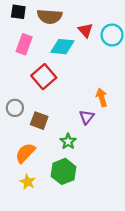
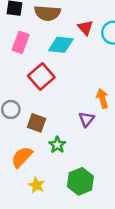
green star: (68, 141) -> (57, 145), moved
green hexagon: (63, 171) -> (80, 181), moved
yellow star: (28, 182) -> (36, 185), moved

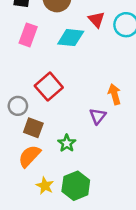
red square: (41, 77) -> (49, 87), moved
brown square: (36, 123) -> (33, 128), moved
green hexagon: (80, 181) -> (76, 186), moved

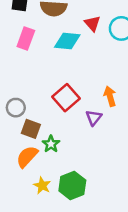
red square: (49, 87) -> (66, 98), moved
green star: (67, 143) -> (51, 144), moved

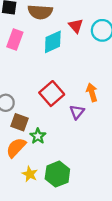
cyan diamond: (67, 41) -> (53, 42), turned -30

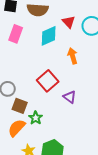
orange arrow: (92, 92) -> (73, 56), moved
purple triangle: (77, 112) -> (70, 97), turned -32

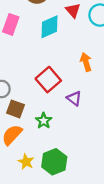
orange arrow: (73, 56) -> (86, 62), moved
green star: (36, 118) -> (44, 121), moved

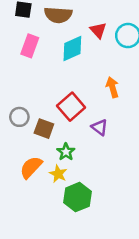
brown square: (15, 109) -> (44, 129), moved
yellow star: (26, 162) -> (58, 174), moved

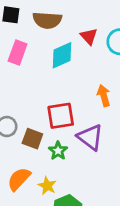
red square: (71, 107) -> (61, 116), turned 32
purple triangle: (99, 127) -> (90, 137), size x1.5
green star: (66, 152) -> (58, 151), moved

